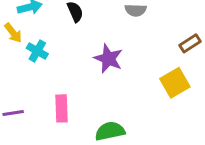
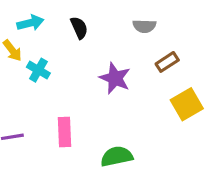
brown rectangle: (190, 43) -> (167, 62), moved

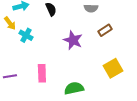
yellow square: (187, 104) -> (113, 68), moved

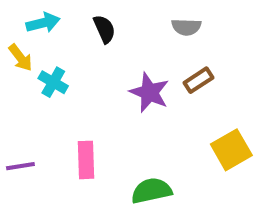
brown rectangle: (105, 30) -> (199, 80), moved

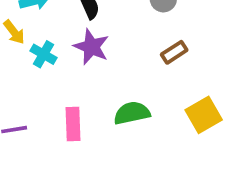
purple star: (149, 92) -> (91, 47), moved
green semicircle: (151, 191) -> (132, 113), moved

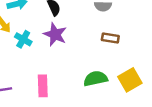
brown rectangle: (174, 52) -> (110, 38), turned 42
green semicircle: (132, 113) -> (96, 79), moved

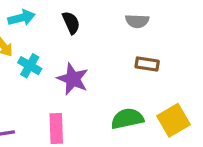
purple star: (55, 34) -> (73, 79), moved

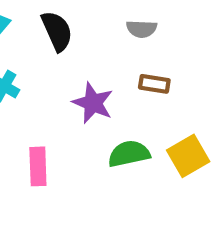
black semicircle: (71, 23) -> (57, 31), size x1.4
purple star: (73, 79) -> (93, 103), moved

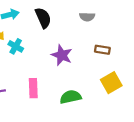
brown rectangle: (154, 84) -> (102, 50), moved
green semicircle: (129, 154) -> (71, 97), moved

